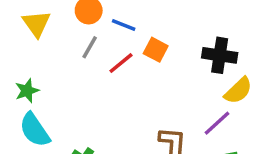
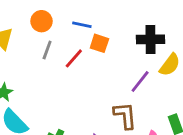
blue line: (124, 25) -> (82, 25), moved
purple line: (217, 123) -> (140, 82), moved

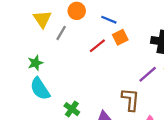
orange square: (99, 43) -> (120, 37), turned 35
gray line: (47, 50) -> (61, 33), moved

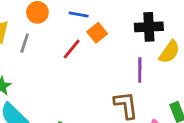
purple line: (148, 74) -> (140, 70), turned -36

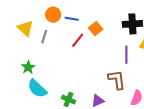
blue line: (79, 15) -> (72, 19), moved

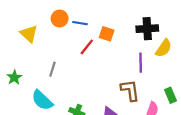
orange square: (96, 29) -> (107, 34), turned -32
gray line: (44, 37) -> (52, 69), moved
green star: (28, 67) -> (14, 77), moved

